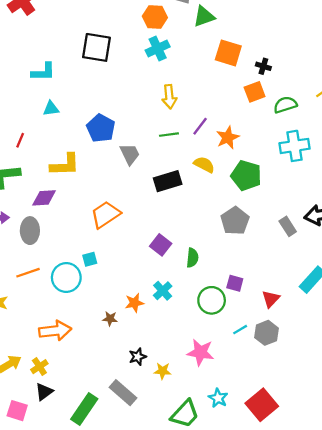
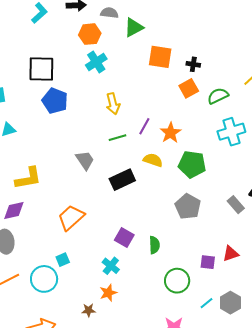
blue pentagon: (101, 128) -> (55, 101), moved
purple square: (235, 283) -> (208, 262), moved
cyan cross: (163, 291) -> (111, 266), moved
red triangle: (271, 299) -> (231, 254), moved, turned 36

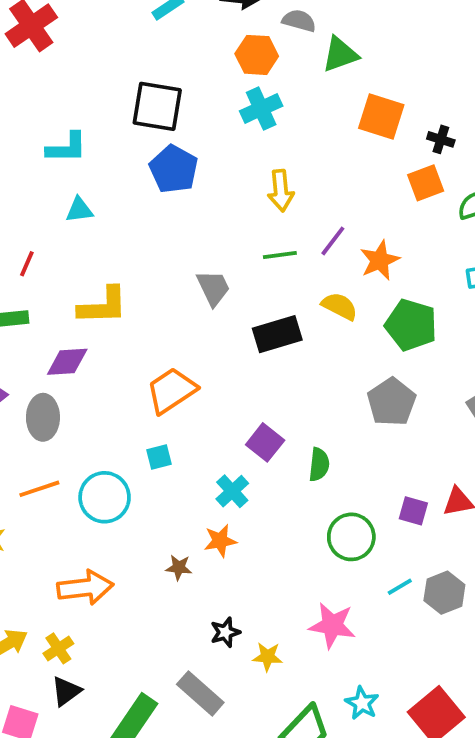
cyan square: (63, 260) -> (159, 457), moved

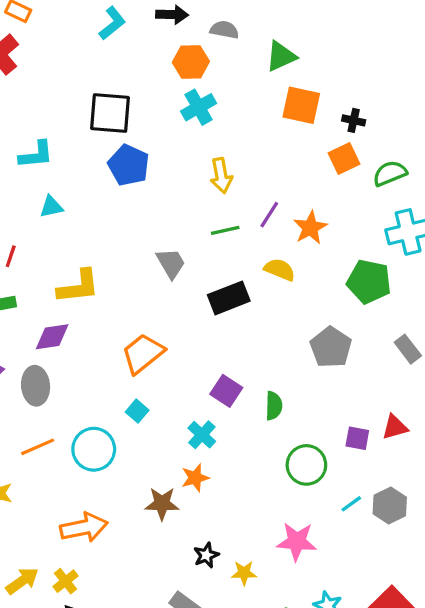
green triangle: (340, 54) -> (281, 56), moved
green pentagon: (411, 325) -> (369, 282), moved
cyan square: (159, 457) -> (137, 411), turned -30
brown star: (179, 568) -> (162, 504), size x1.5

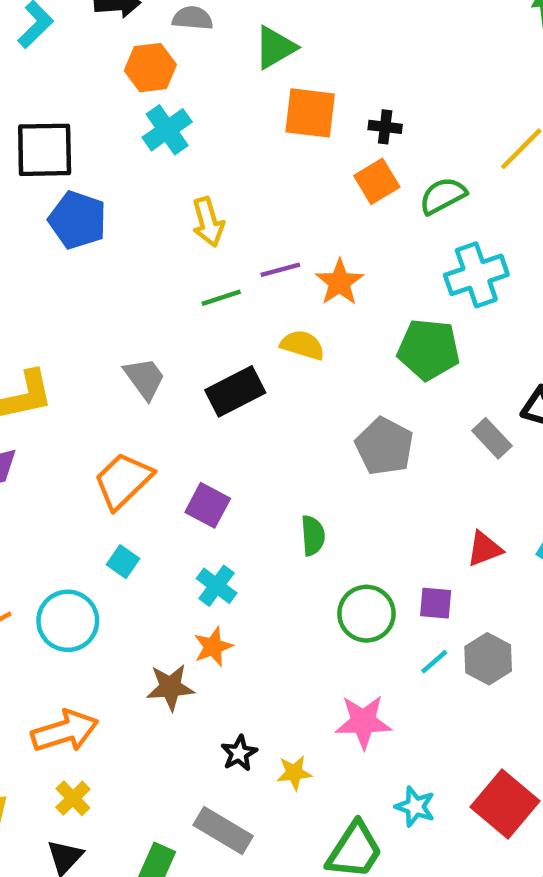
purple line: (269, 215) -> (280, 270), turned 48
gray trapezoid: (171, 263) -> (145, 378), moved
purple square: (226, 391) -> (208, 505), moved
purple square: (357, 438) -> (436, 603), moved
yellow cross: (66, 581) -> (73, 798), moved

